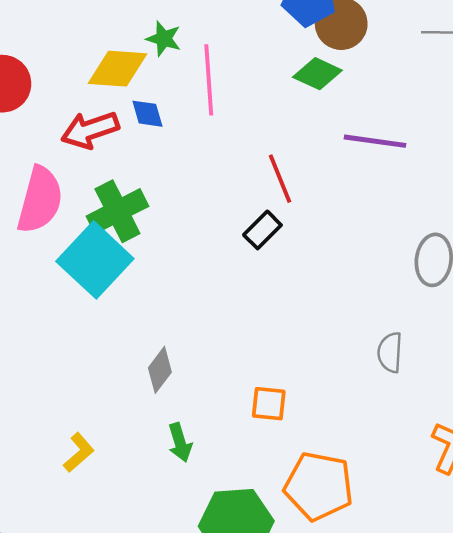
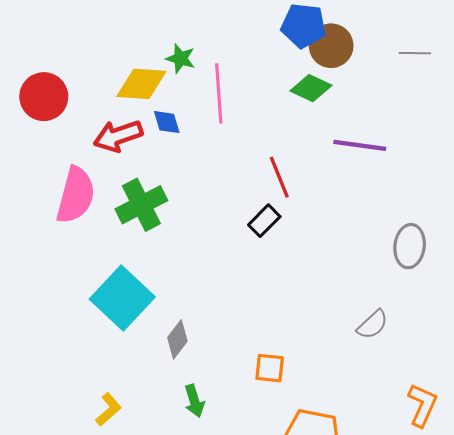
cyan square: (95, 260) -> (122, 298), moved
gray semicircle: (390, 352) -> (372, 325), turned -136

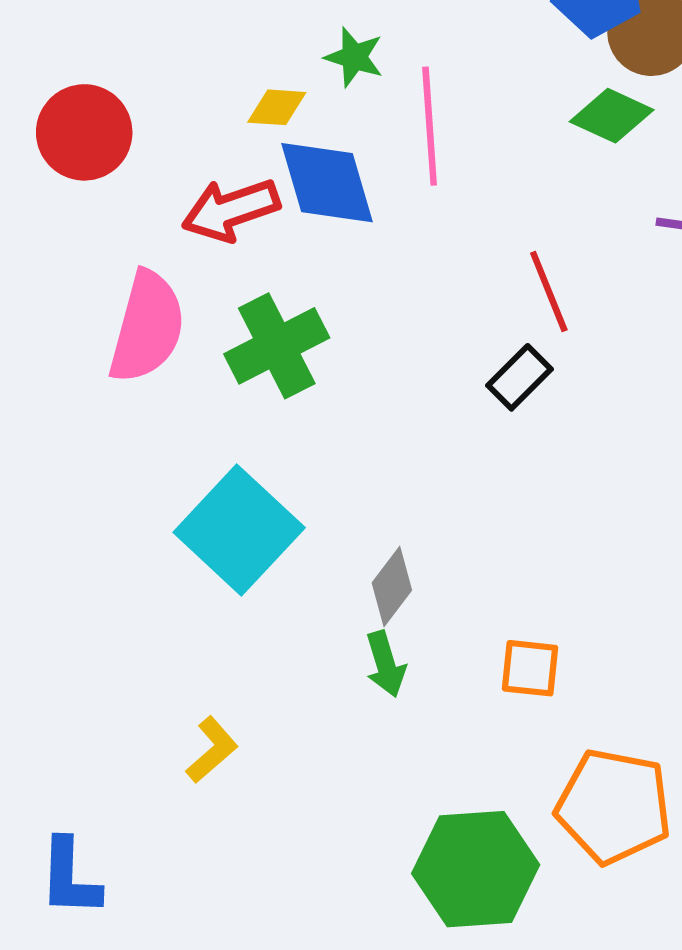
yellow diamond: (141, 84) -> (277, 107), size x0.6
blue diamond: (167, 122) -> (327, 183), size x1.8
gray diamond: (177, 339) -> (392, 587), moved
green arrow: (194, 401) -> (386, 664), moved

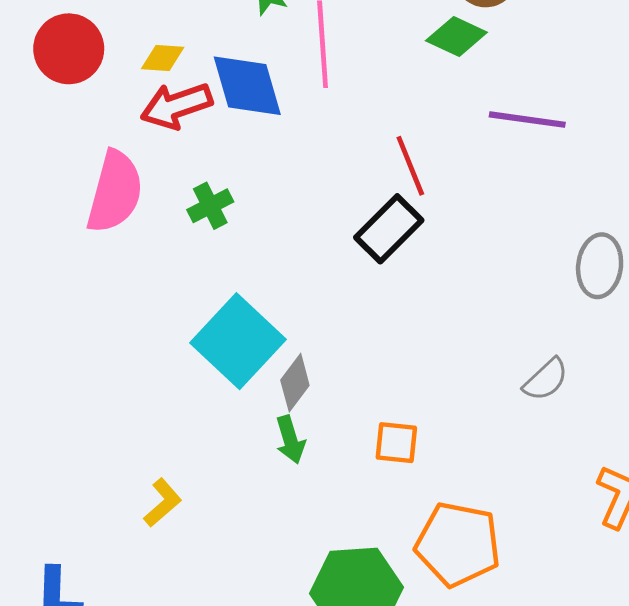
yellow diamond: (277, 107) -> (163, 58), moved
green cross: (277, 346) -> (210, 206), size x0.6
black rectangle: (520, 377) -> (389, 229), size x1.4
cyan square: (239, 530) -> (238, 341), moved

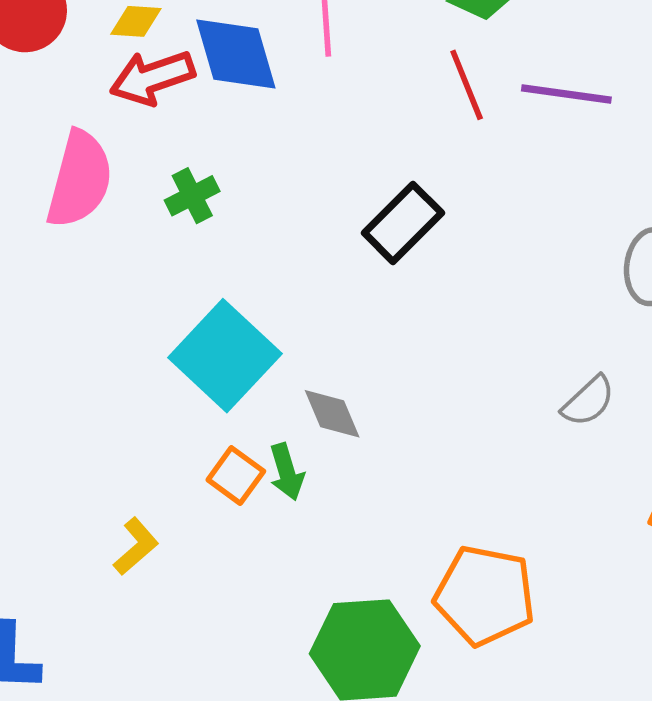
red line: (410, 166) -> (467, 85), moved
gray diamond: (295, 383) -> (332, 414), moved, turned -60
orange square: (396, 443) -> (236, 476), moved, turned 30

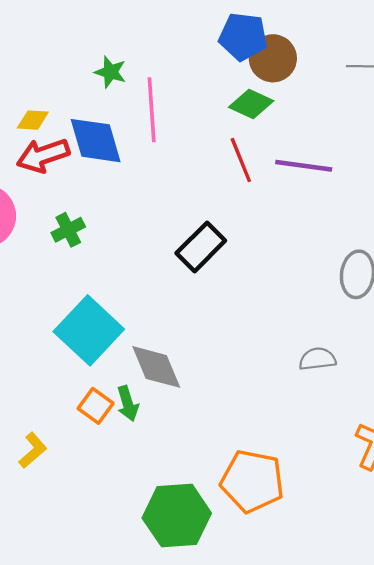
gray semicircle: (588, 401) -> (317, 359), turned -144
gray diamond: (332, 414) -> (156, 367), size x1.4

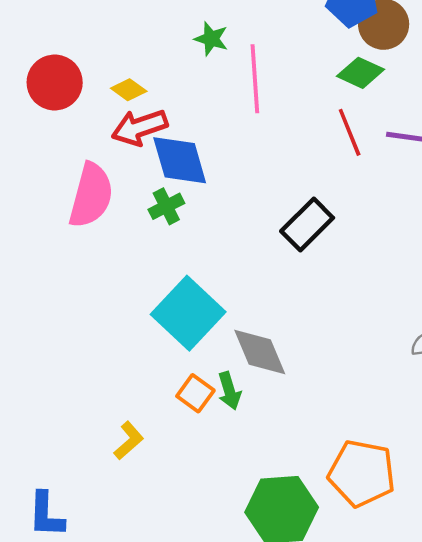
yellow diamond: (33, 120) -> (129, 90), turned 32
blue diamond: (96, 141) -> (180, 160), moved

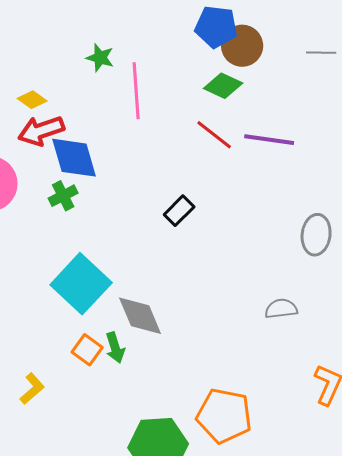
red line: (350, 132) -> (214, 135), turned -30
black rectangle: (307, 225) -> (179, 211), size x0.7

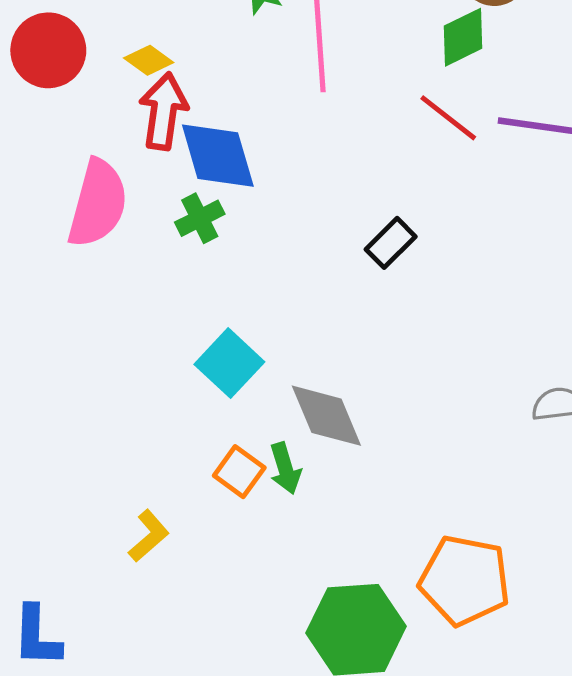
green diamond: (223, 86) -> (463, 37), turned -51
red arrow: (41, 131) -> (164, 111), turned 117
cyan square: (81, 284) -> (229, 363), size x0.7

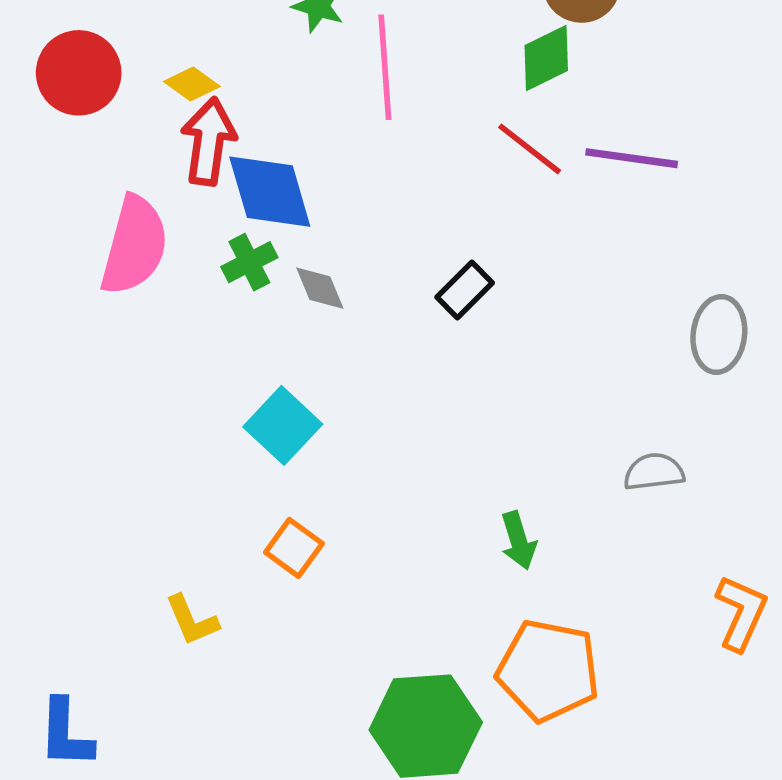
gray diamond: (326, 416) -> (320, 288), moved, size x0.6
green arrow: (285, 468) -> (518, 540), moved
yellow L-shape: (149, 536) -> (192, 620), turned 108

